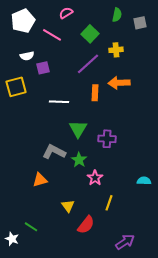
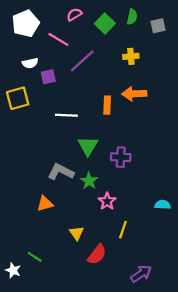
green square: (90, 34) -> (105, 24), moved
purple line: (88, 64) -> (82, 61), moved

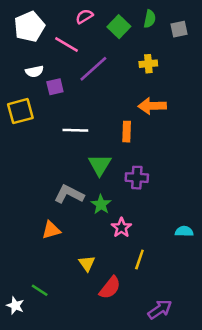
orange rectangle: (107, 105) -> (127, 132), moved

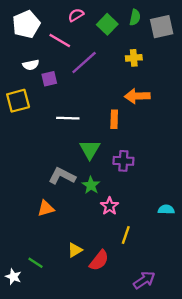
gray square: (179, 29) -> (162, 27), size x1.5
yellow triangle: (87, 263) -> (75, 250), moved, turned 35

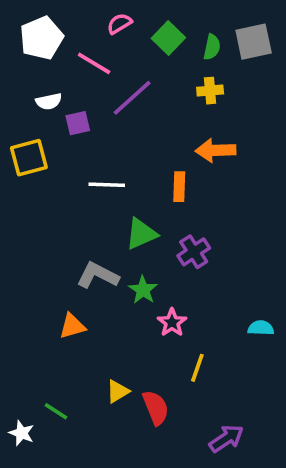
green semicircle: (135, 17) -> (212, 47), moved
green triangle: (90, 149) -> (141, 234), turned 35
purple cross: (123, 161) -> (194, 252), turned -36
red semicircle: (99, 260) -> (156, 408), turned -60

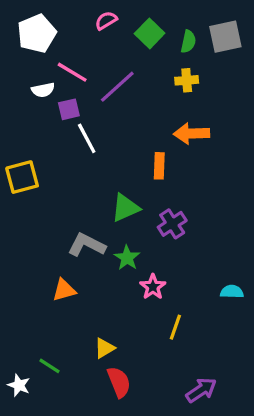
pink line: (94, 63) -> (72, 72), moved
yellow square: (29, 158) -> (22, 177), moved
white line: (107, 185) -> (87, 138), moved, turned 60
red semicircle: (156, 408) -> (119, 382), moved

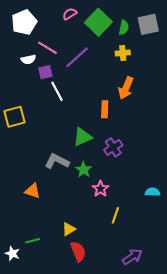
green square: (150, 33) -> (98, 22), size x1.4
orange arrow: (192, 134) -> (126, 88), turned -65
orange triangle: (64, 290) -> (33, 191), moved, turned 35
green line: (50, 366) -> (33, 241), turned -48

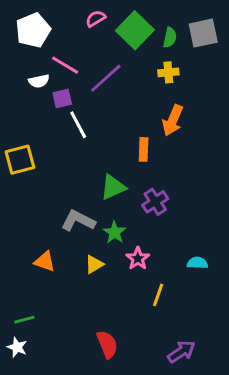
cyan semicircle: (152, 192) -> (197, 263), moved
yellow triangle: (69, 229) -> (94, 264), moved
green line: (33, 241) -> (24, 320), moved

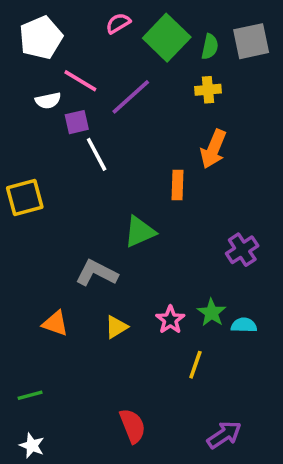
purple cross: (155, 202) -> (242, 250), moved
green star: (114, 232) -> (212, 313), moved
white star: (17, 347) -> (32, 446), moved

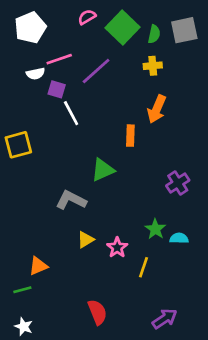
pink line: (80, 81) -> (59, 59), turned -50
purple square: (77, 122) -> (57, 89), turned 30
pink star: (170, 320) -> (117, 248), moved
orange triangle: (55, 323) -> (38, 266), moved, turned -42

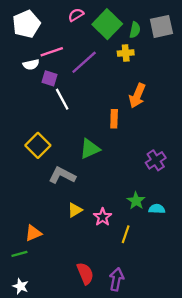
yellow cross: (153, 66) -> (126, 53), moved
yellow square: (18, 145) -> (38, 145), moved, turned -30
purple arrow: (165, 319) -> (116, 279), moved, turned -45

